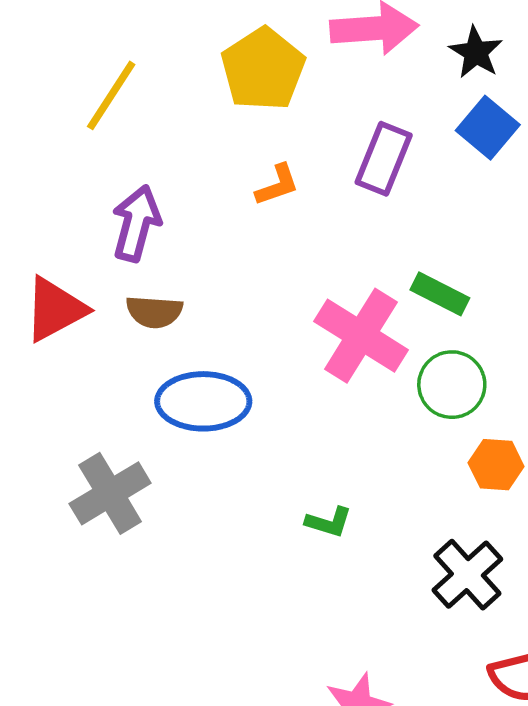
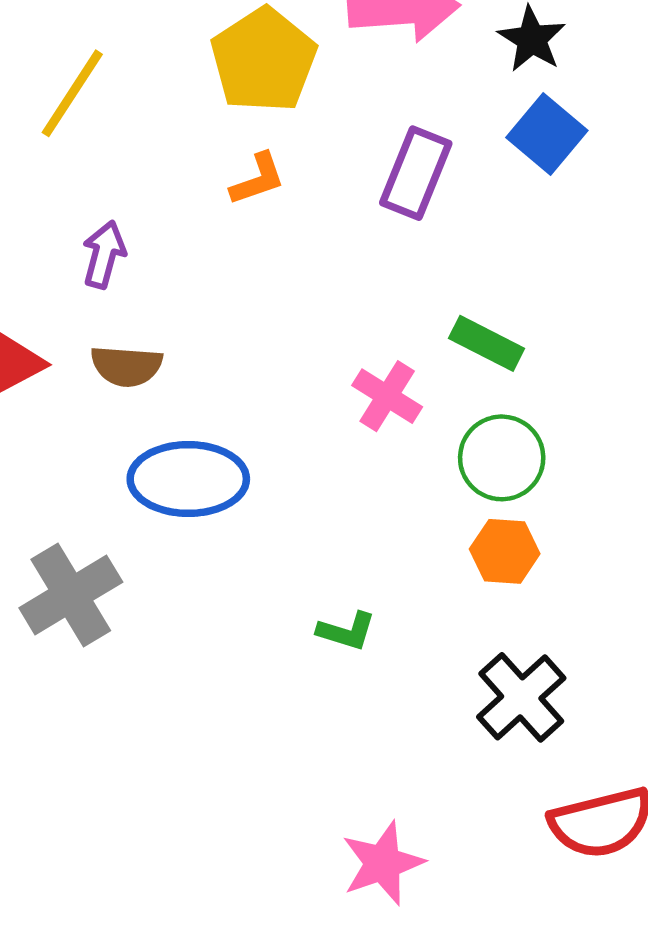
orange L-shape: (277, 185) -> (258, 179), moved
purple arrow: (136, 223) -> (104, 255), size x0.7
pink cross: (361, 336) -> (387, 396), size x0.6
orange hexagon: (496, 465) -> (505, 551), moved

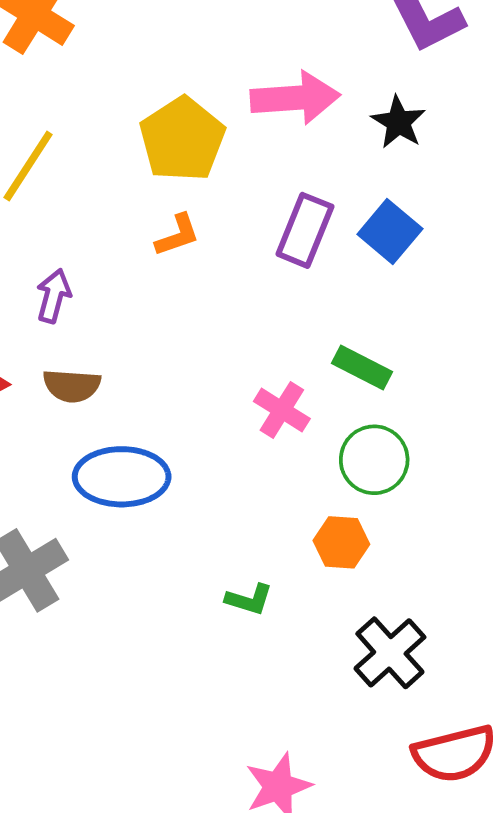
blue square: (547, 134) -> (390, 231), moved
orange hexagon: (505, 551) -> (341, 542), moved

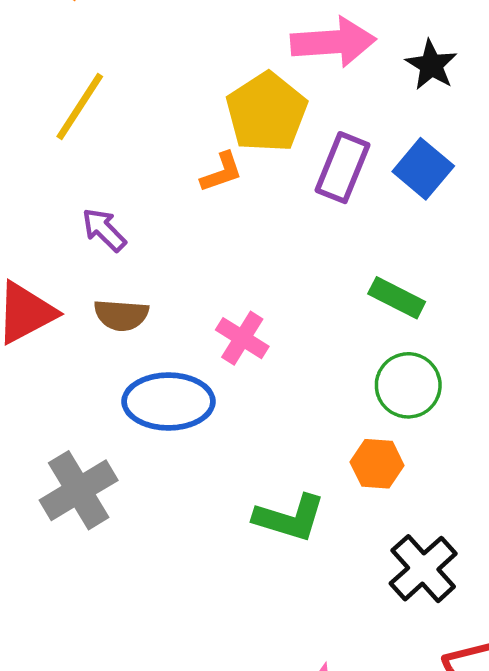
yellow pentagon: (182, 139) -> (266, 112), moved
purple arrow: (54, 296) -> (104, 230), turned -60
pink cross: (282, 410) -> (242, 338), moved
green L-shape: (249, 599) -> (290, 518), size x1.6

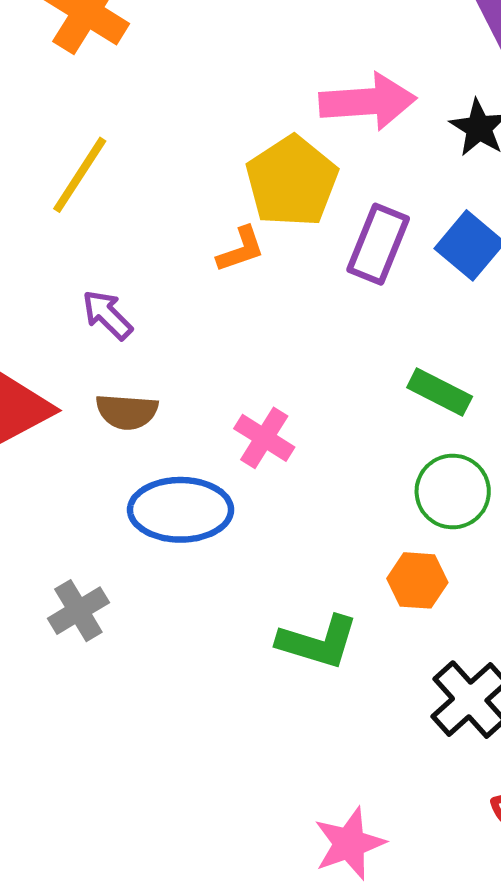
gray cross: (79, 490) -> (78, 611), size x0.7

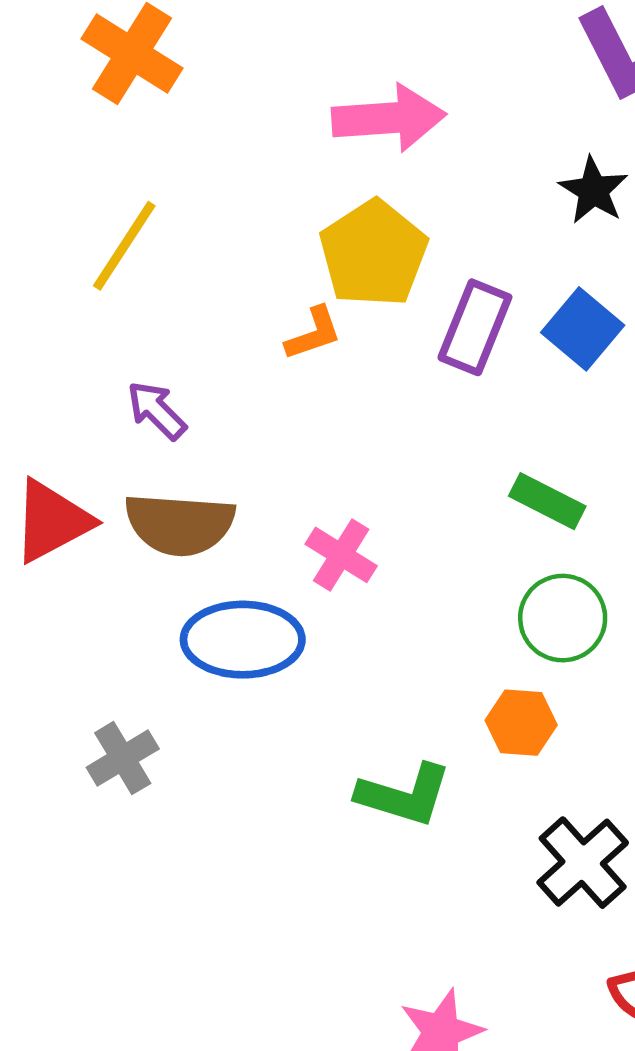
pink arrow: (368, 102) -> (389, 118), moved
brown semicircle: (127, 412) -> (180, 524), size x1.5

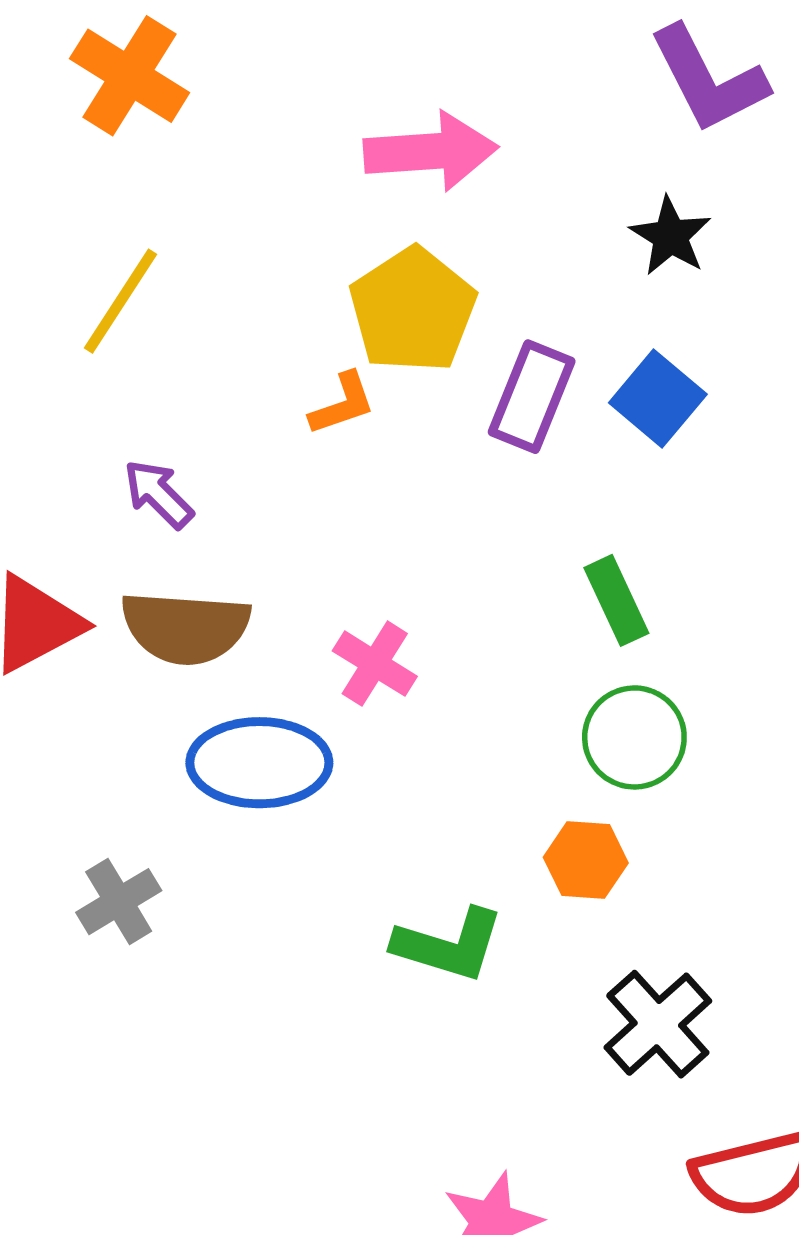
green rectangle: (547, 501) -> (616, 600), turned 38

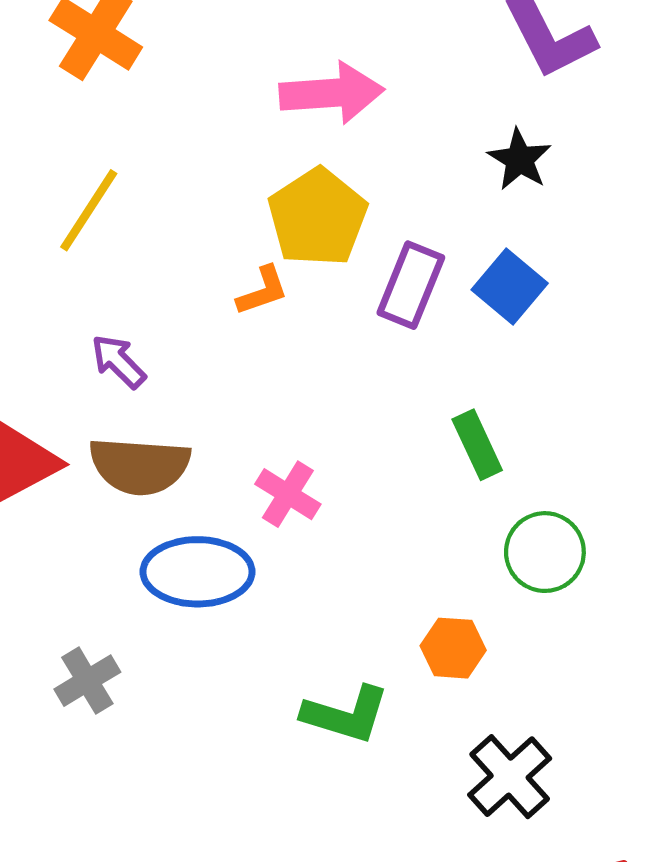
green circle: (634, 737) -> (545, 552), moved

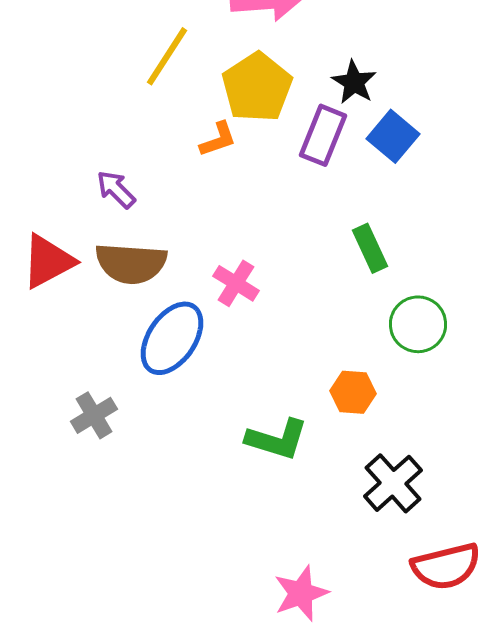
black star: (520, 159) -> (354, 82), moved
yellow line: (89, 210) -> (167, 56), moved
blue ellipse: (198, 572) -> (172, 338), turned -56

